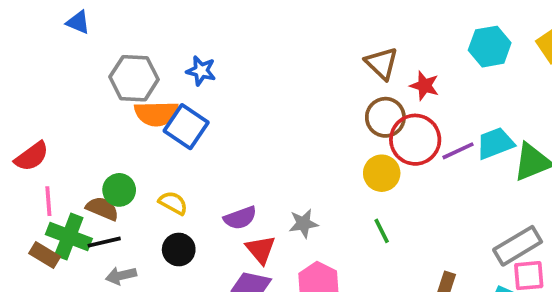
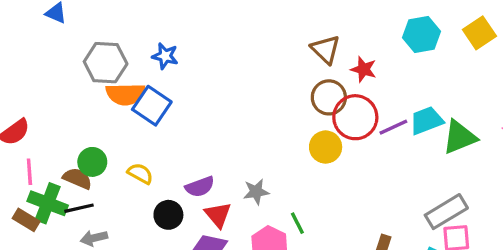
green line: (382, 231) -> (297, 223), moved
black circle: (179, 250) -> (168, 215), moved

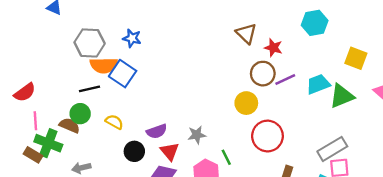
yellow square: (479, 33) -> (356, 58), moved, turned -35
brown circle: (329, 97) -> (263, 74), moved
red circle: (355, 117) -> (267, 136), moved
purple line: (393, 127) -> (285, 79), moved
black line: (79, 208) -> (90, 89), moved

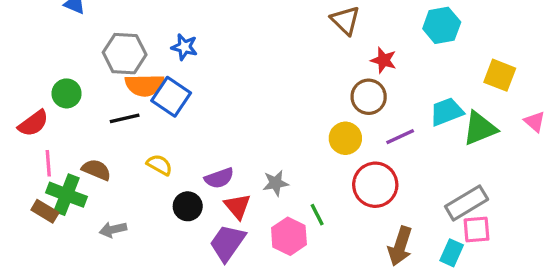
brown triangle: (246, 34) -> (345, 20), moved
purple line: (285, 79) -> (400, 137), moved
green circle: (80, 114) -> (67, 93), moved

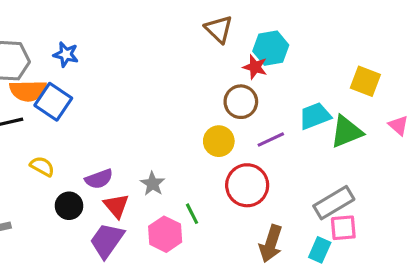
cyan hexagon: (442, 25) -> (271, 48), moved
gray star: (276, 183) -> (153, 184), turned -30

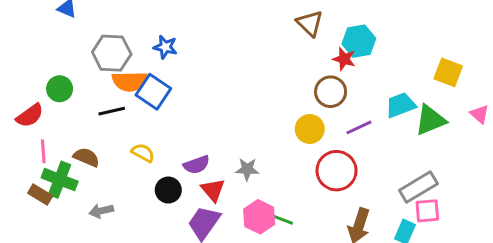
gray star: (153, 184) -> (247, 169), turned -30
green line: (192, 214) -> (283, 220), moved, turned -42

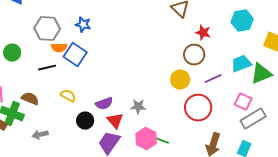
cyan hexagon: (359, 41) -> (242, 21), moved
orange semicircle: (130, 81) -> (59, 48), size x0.7
pink square: (427, 211) -> (243, 102), moved, turned 30

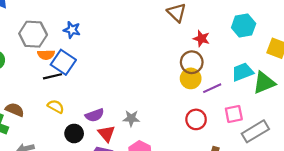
black line: (47, 68) -> (52, 76), moved
yellow circle: (180, 80) -> (191, 78), moved
pink square: (243, 102) -> (234, 114), moved, turned -36
red circle: (198, 108) -> (196, 119), size x0.7

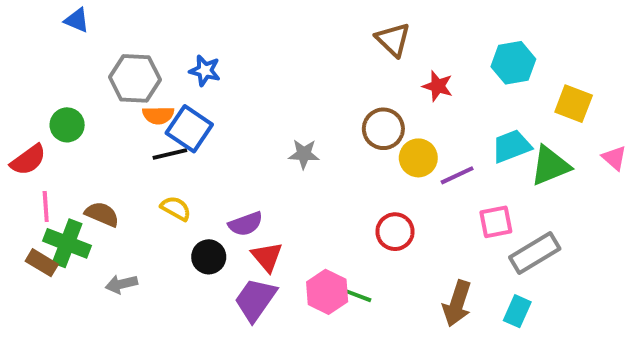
brown circle: (192, 62) -> (383, 129), moved
gray star: (131, 118) -> (304, 154), moved
red circle: (196, 119) -> (395, 232), moved

